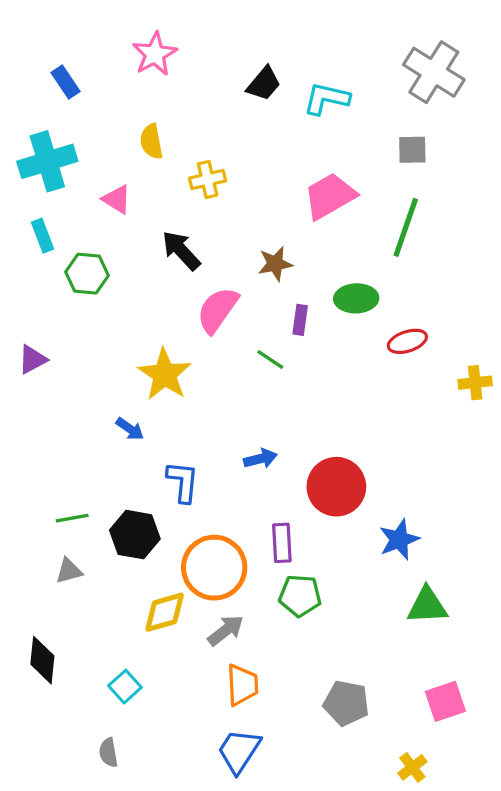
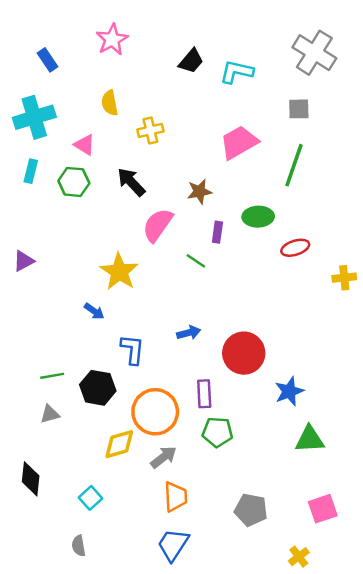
cyan rectangle: (42, 236) -> (31, 171), turned 35
green hexagon: (87, 274) -> (74, 182), moved

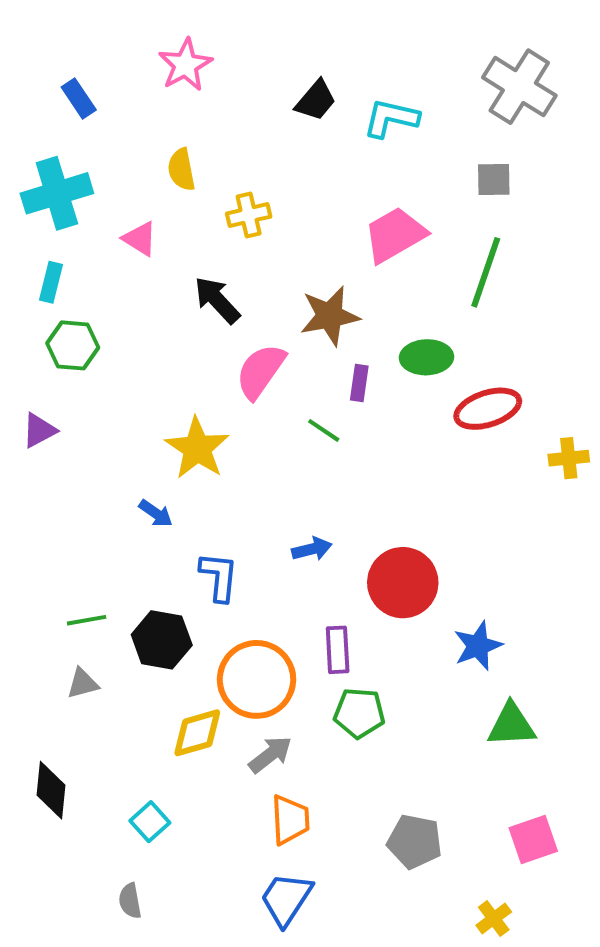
green hexagon: (74, 182) -> (73, 345), moved
brown star: (199, 191) -> (330, 316), size x1.4
red ellipse: (295, 248) -> (488, 409), size x1.4

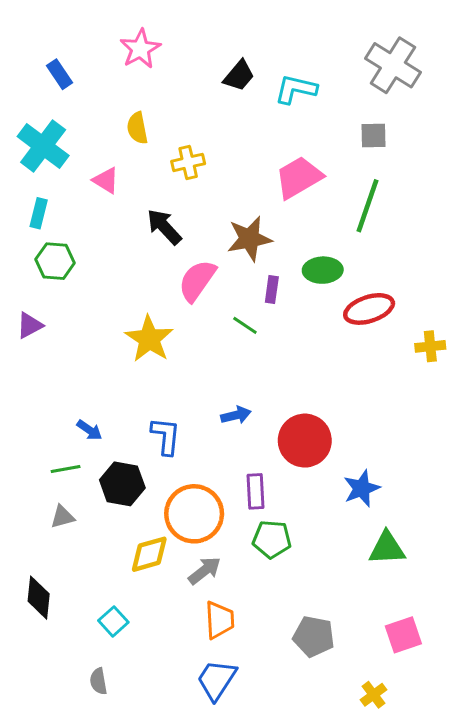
cyan cross: (57, 193) -> (43, 146), turned -36
blue arrow: (156, 513) -> (89, 430), moved

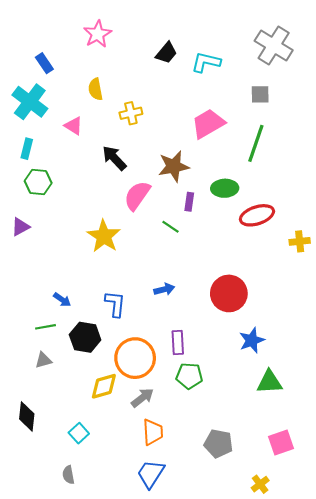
blue rectangle: (60, 74) -> (44, 63), moved
red circle: (305, 441) -> (229, 293), moved

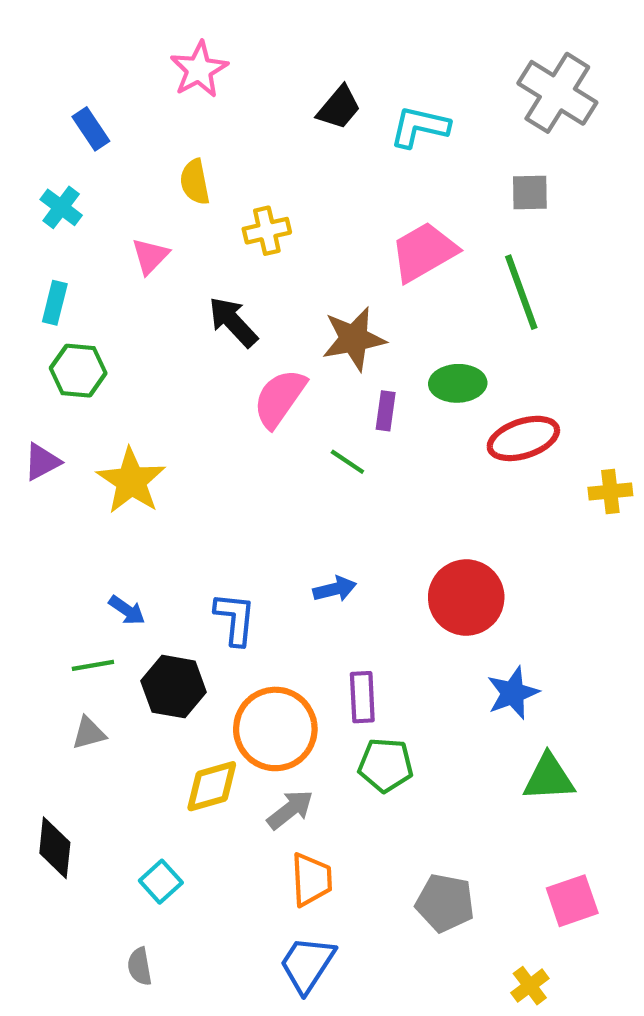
cyan cross: (30, 102) -> (61, 207), size x0.6
pink triangle: (74, 126) -> (150, 256), turned 42
green line: (256, 143) -> (521, 292), turned -39
yellow star: (104, 236) -> (131, 481), moved

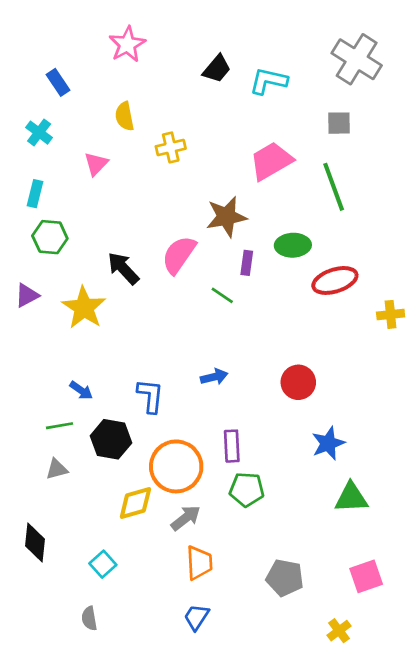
black arrow: (233, 322) -> (123, 268), moved
red circle: (466, 598) -> (298, 382), size x0.7
blue trapezoid: (307, 964) -> (196, 617), size x0.7

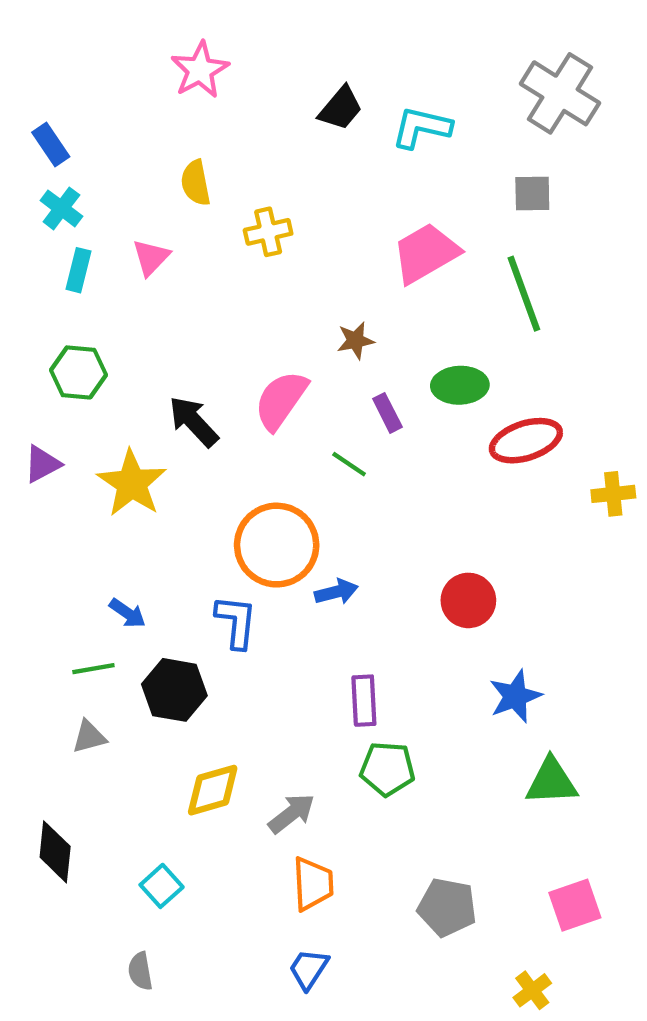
blue rectangle: (58, 82) -> (51, 144), moved
cyan rectangle: (35, 194) -> (78, 270), moved
brown star: (226, 217) -> (355, 340), size x0.6
purple rectangle: (247, 263) -> (387, 413), turned -35
orange circle: (176, 466) -> (277, 545), moved

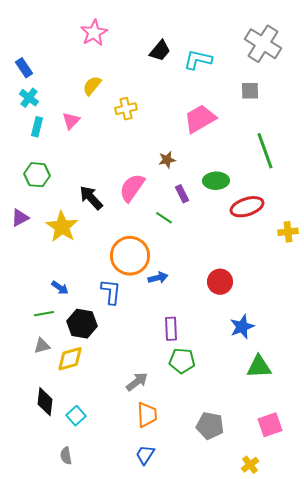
yellow semicircle: (196, 183) -> (92, 86), turned 50
green line: (524, 294) -> (265, 151), moved
yellow diamond: (213, 790) -> (70, 359), moved
black diamond: (55, 852) -> (45, 402), moved

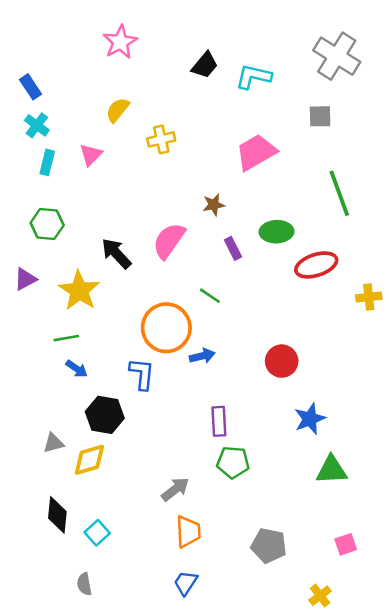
green line: (164, 218) -> (210, 296), moved
green line: (44, 314) -> (66, 338), moved
pink square: (270, 425) -> (346, 544), size x0.7

